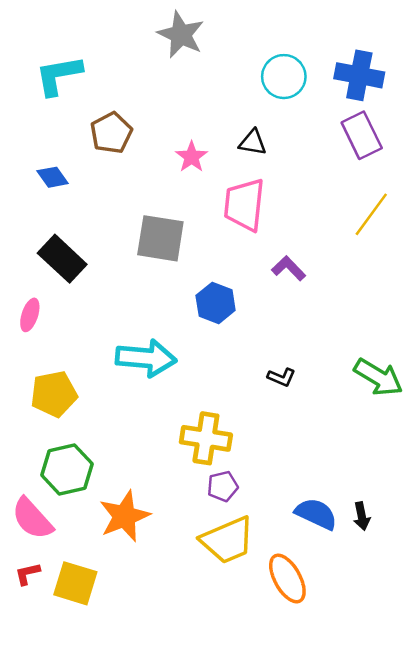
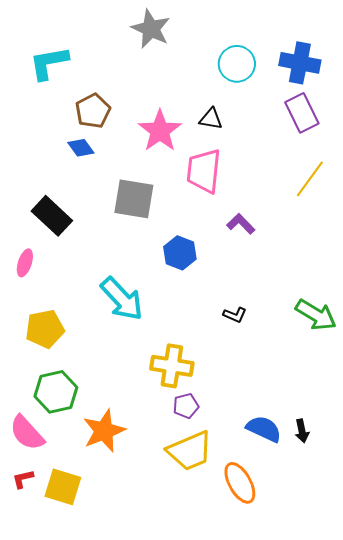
pink star: (192, 157) -> (160, 131), size x1.6
blue diamond: (53, 177) -> (81, 148), moved
cyan arrow: (146, 358) -> (122, 299), turned 42

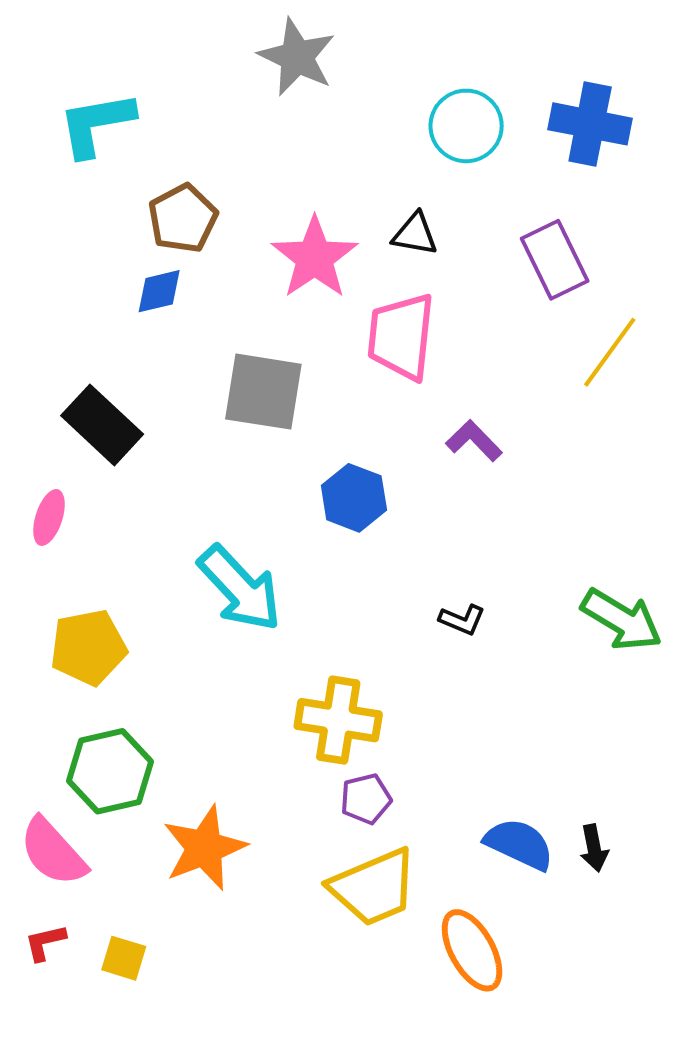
purple rectangle: (302, 113) -> (555, 260), moved
blue diamond: (81, 148) -> (159, 291), turned -68
yellow square: (63, 487) -> (124, 958), size x0.6

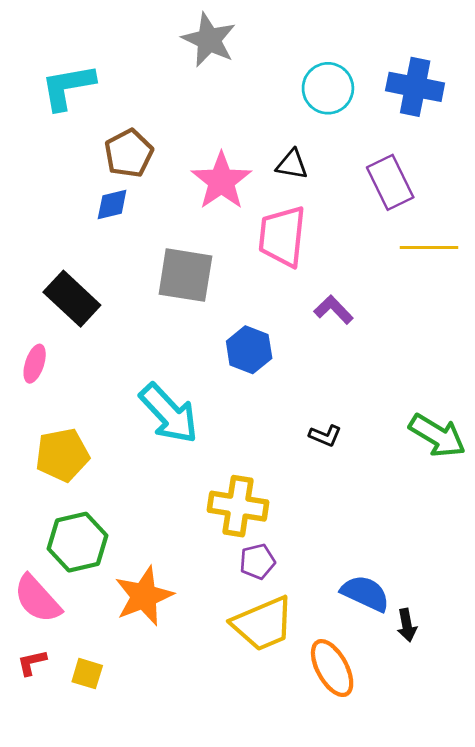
yellow line: (610, 352) -> (429, 247), turned 54
black arrow: (594, 848) -> (407, 625), moved

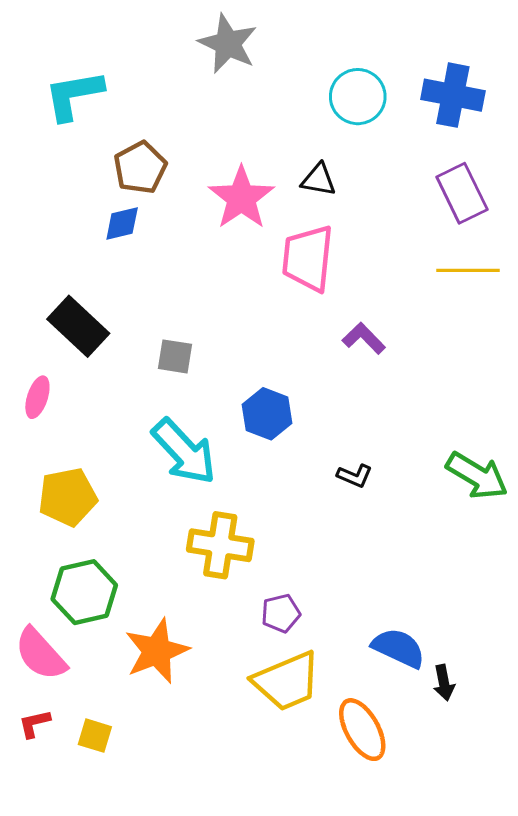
purple rectangle: (390, 182) -> (462, 193), moved
gray square: (185, 275) -> (175, 356), moved, size x0.6
blue hexagon: (249, 350) -> (267, 414), moved
yellow cross: (238, 506) -> (220, 545), moved

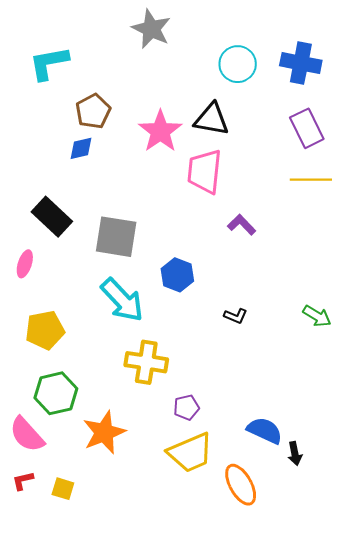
black triangle: (318, 180) -> (212, 119), size x1.5
gray square: (175, 356) -> (116, 237), size x1.8
green arrow: (477, 476) -> (317, 316), size x0.7

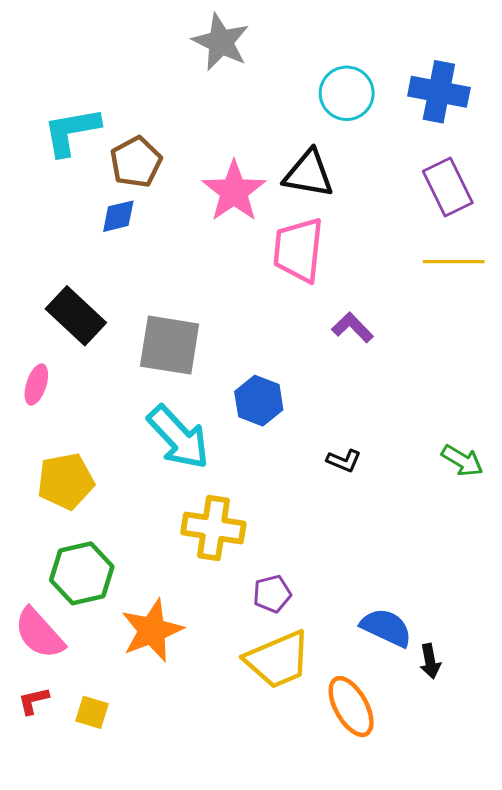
cyan L-shape: (49, 63) -> (71, 131), moved

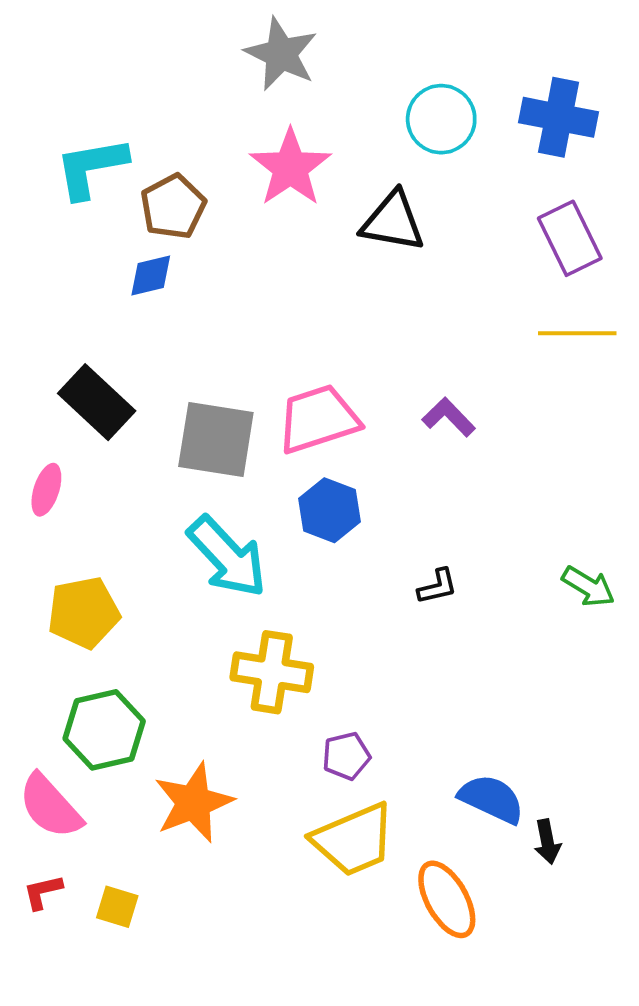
pink star: (234, 191) -> (290, 168), moved
pink trapezoid: (298, 250) -> (318, 419), moved, turned 66
black L-shape: (344, 461) -> (437, 587), turned -36

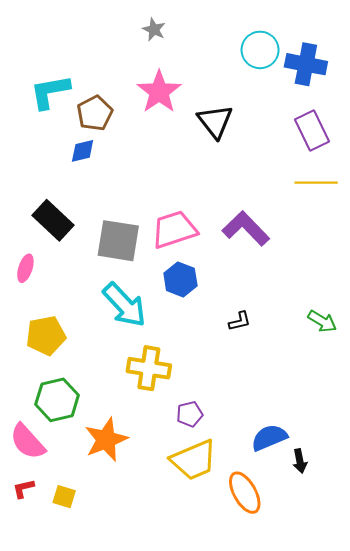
gray star: (281, 54) -> (154, 30), size x0.6
cyan circle: (441, 119) -> (260, 50), moved
black triangle: (393, 222) -> (215, 121), turned 42
purple L-shape: (449, 417) -> (246, 228), size x1.6
blue semicircle: (491, 799) -> (269, 438), turned -48

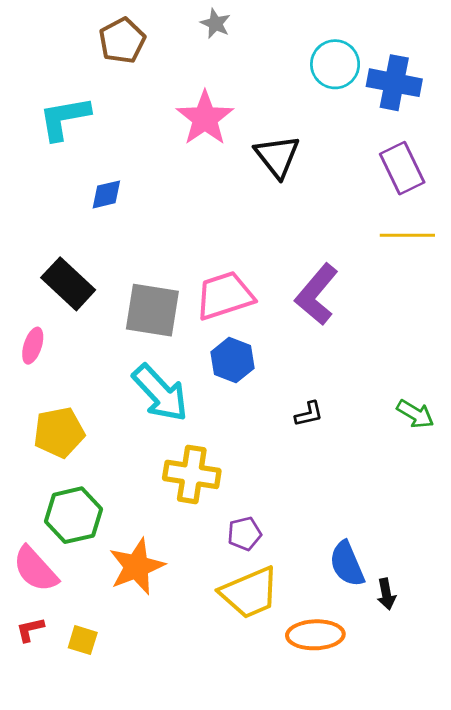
gray star: (154, 30) -> (215, 24), moved
brown pentagon: (95, 113) -> (122, 41), moved
purple L-shape: (246, 228) -> (317, 294), turned -96
blue semicircle: (269, 438) -> (347, 564), turned -90
orange ellipse: (245, 493) -> (315, 635), turned -63

